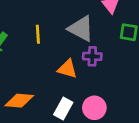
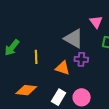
yellow line: (38, 34) -> (36, 57), moved

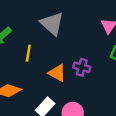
gray triangle: (74, 39) -> (52, 24), moved

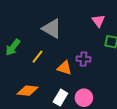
yellow line: (28, 53) -> (38, 57), turned 40

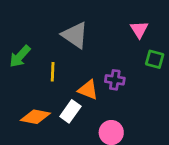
yellow line: (38, 57) -> (53, 72), turned -40
white rectangle: (60, 98) -> (70, 111), moved

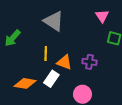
yellow line: (53, 72) -> (46, 54), moved
purple cross: (115, 80) -> (89, 62), moved

